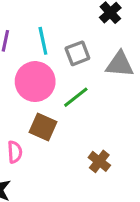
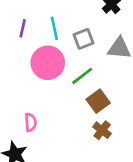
brown square: (43, 127) -> (98, 101), moved, turned 30

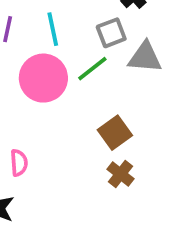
gray square: (84, 39) -> (111, 33), moved
green line: (82, 76) -> (92, 69), moved

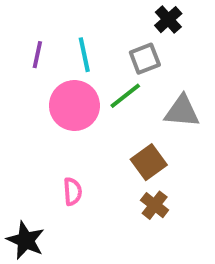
gray triangle: (145, 57) -> (182, 111), moved
pink semicircle: (19, 163) -> (73, 191), moved

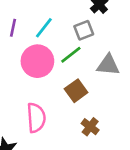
cyan line: (84, 55) -> (44, 28), turned 50
brown square: (149, 162) -> (76, 91), moved
pink semicircle: (73, 191) -> (36, 118), size x1.6

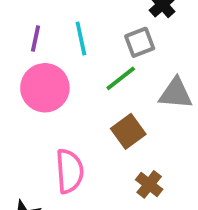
cyan line: (44, 28) -> (81, 39), turned -50
pink circle: (37, 61) -> (45, 88), moved

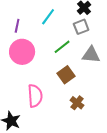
cyan line: (81, 39) -> (48, 17), moved, turned 48
gray square: (140, 42) -> (81, 27), moved

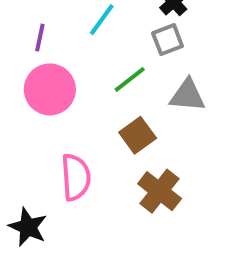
brown cross: (77, 103) -> (160, 191), size x1.5

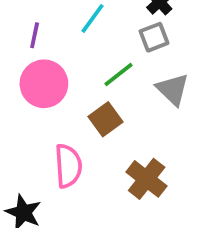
gray triangle: (187, 95) -> (173, 89), turned 39
brown square: (138, 135) -> (105, 119), moved

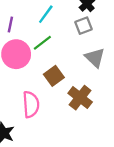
green line: (119, 74) -> (42, 43), moved
brown cross: (147, 179) -> (80, 98), moved

